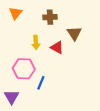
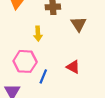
red triangle: (57, 47) -> (73, 67), moved

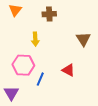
brown triangle: (79, 24) -> (83, 39), moved

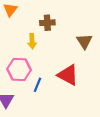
brown cross: (49, 14) -> (47, 23), moved
red triangle: (68, 70) -> (68, 75), size x1.5

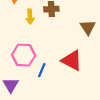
yellow arrow: (32, 41) -> (30, 17), moved

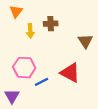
blue line: (42, 70) -> (42, 82), turned 40

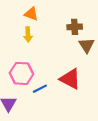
orange triangle: (16, 11) -> (31, 14), moved, turned -48
brown cross: (51, 24) -> (75, 27), moved

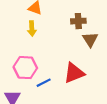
red triangle: (70, 79) -> (74, 73), turned -50

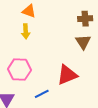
brown cross: (78, 21) -> (85, 19), moved
blue line: (44, 83) -> (42, 94), moved

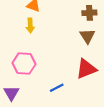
red triangle: (67, 75) -> (86, 69), moved
blue line: (42, 94) -> (57, 88), moved

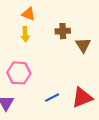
brown cross: (89, 13) -> (63, 31), moved
red triangle: (86, 69) -> (82, 98), moved

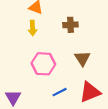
brown triangle: (83, 45) -> (82, 58), moved
pink hexagon: (19, 73) -> (43, 64), moved

